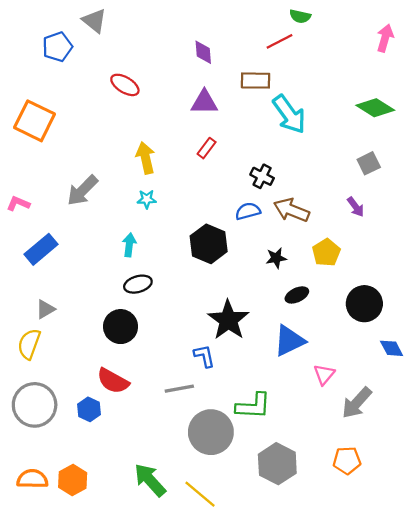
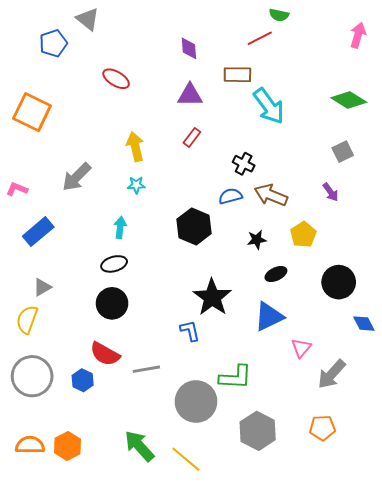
black ellipse: (138, 284) -> (114, 264), moved
gray line: (179, 389) -> (146, 369), moved

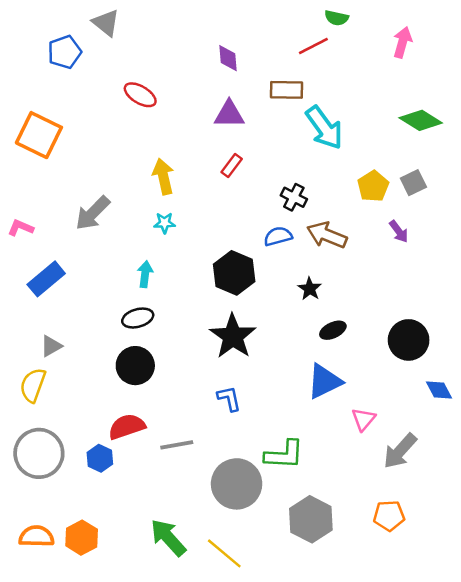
pink arrow: (358, 35) -> (402, 42), moved
yellow pentagon: (303, 235) -> (373, 186), moved
black star: (257, 240) -> (310, 289), turned -30
black star: (212, 297) -> (233, 336), moved
red semicircle: (105, 354) -> (127, 427), turned 132

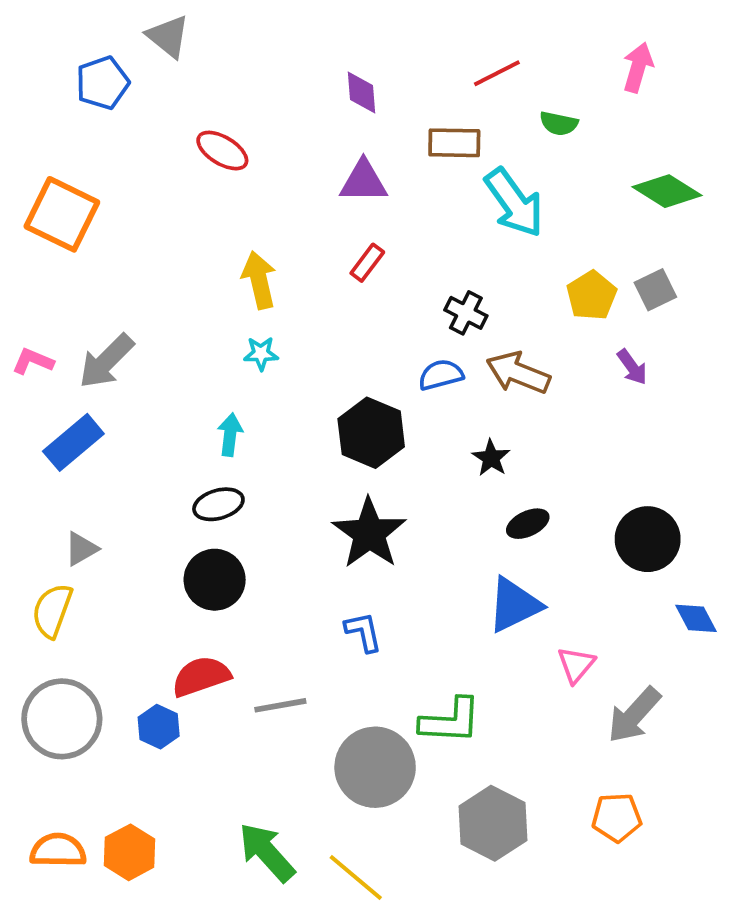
green semicircle: (337, 18) -> (559, 123), moved
gray arrow: (93, 213) -> (106, 361), moved

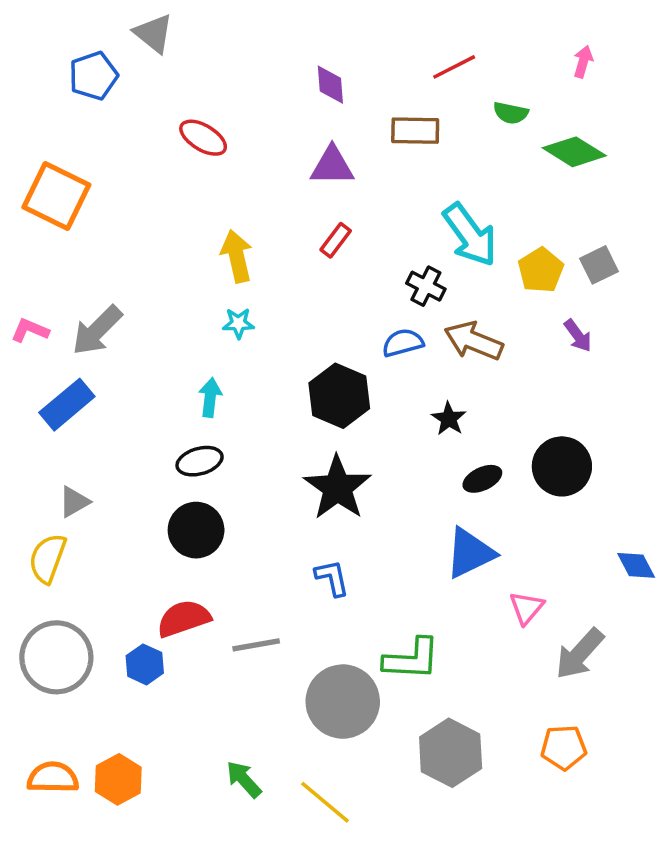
pink arrow: (638, 67) -> (583, 62), size x0.7
green diamond: (667, 191) -> (574, 152), moved
cyan arrow: (514, 203) -> (470, 235), moved
black circle: (648, 539) -> (562, 466), moved
green arrow: (267, 852) -> (244, 779), size x0.7

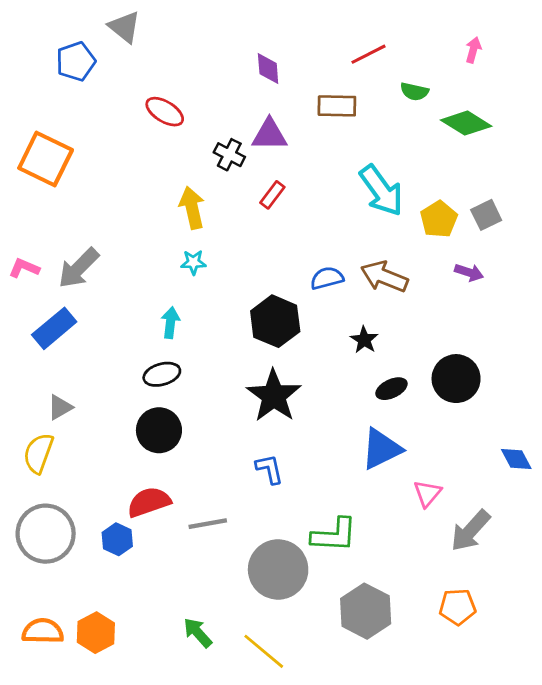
black cross: (426, 286) -> (229, 155), moved
purple arrow: (578, 336) -> (469, 272), turned -36

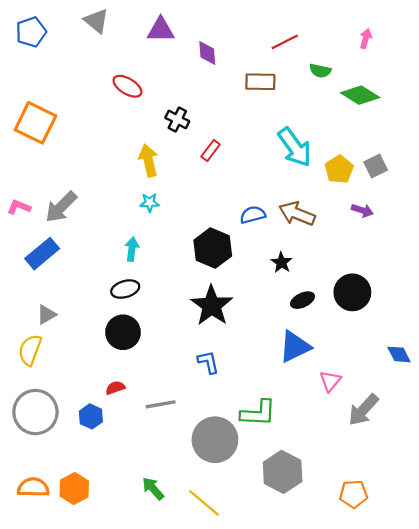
blue pentagon: (76, 61) -> (31, 32), moved
purple triangle: (269, 135) -> (161, 30), moved
red semicircle: (149, 502) -> (115, 388), size x0.6
orange pentagon: (458, 607) -> (353, 494), moved

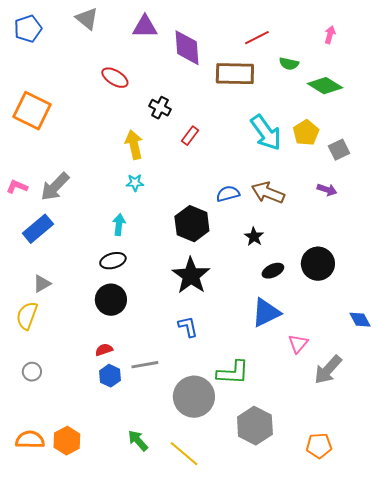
purple diamond: (207, 53) -> (187, 48), size x1.6
brown rectangle: (260, 82) -> (235, 74), size x1.4
yellow pentagon: (339, 169) -> (306, 133), moved
gray circle: (35, 412) -> (32, 372), size x0.5
blue hexagon: (91, 416) -> (110, 376), moved

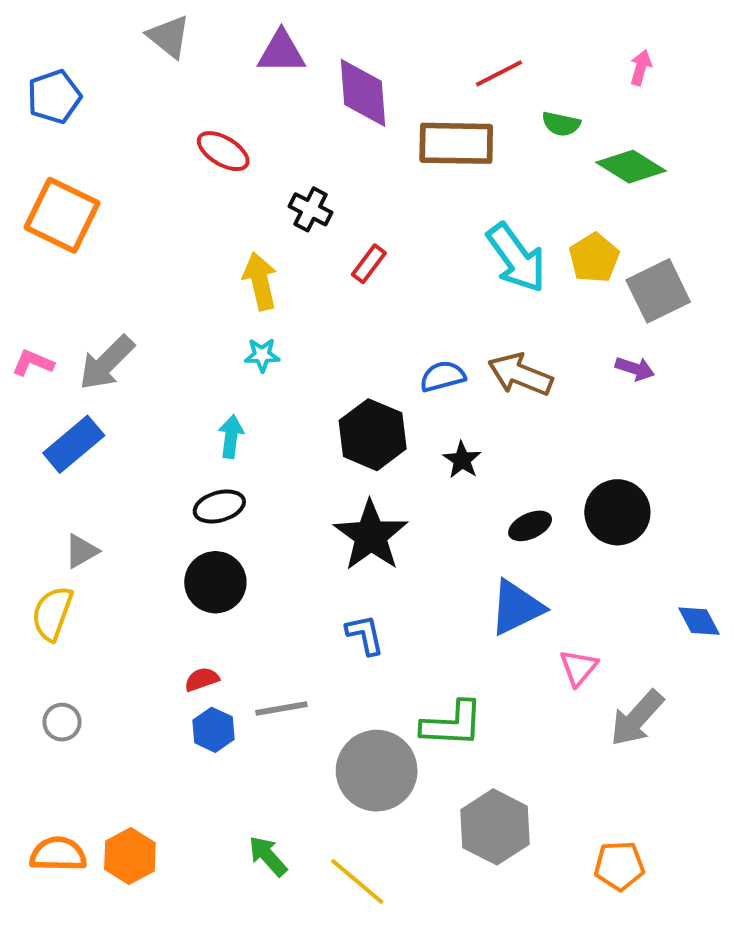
blue pentagon: (28, 29) -> (54, 97), moved
gray square: (339, 150) -> (658, 291), size x1.5
black star: (254, 237) -> (462, 460), moved

